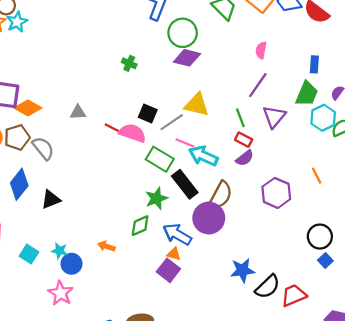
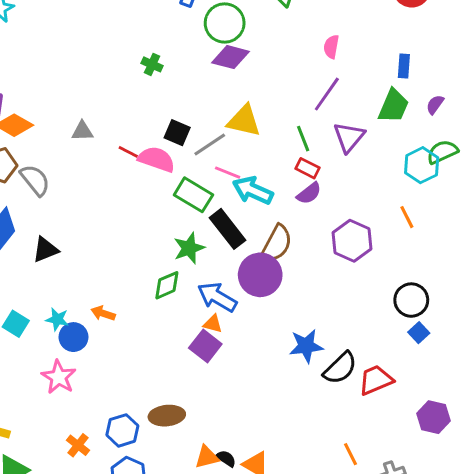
cyan hexagon: (323, 118) -> (422, 165), moved
orange arrow: (106, 246) -> (103, 313), moved

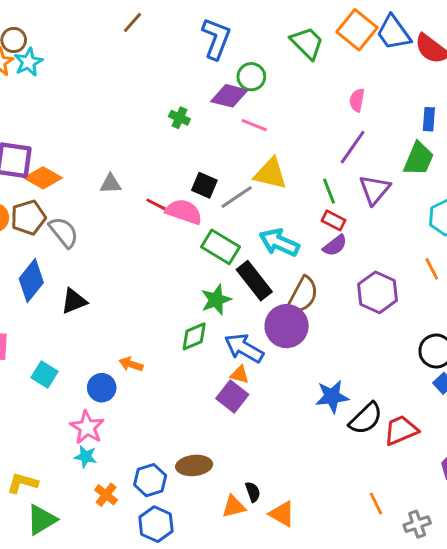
green circle: (225, 23) -> (251, 77), size x0.7
purple diamond: (231, 57) -> (229, 96), moved
pink line: (228, 173) -> (254, 125), moved
cyan star: (57, 319) -> (86, 457), moved
black semicircle: (226, 459) -> (253, 492), moved, turned 36

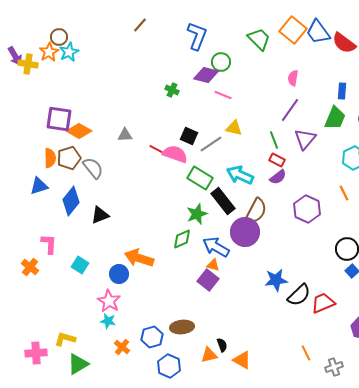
yellow triangle: (270, 174) -> (234, 128), size x0.7
orange arrow: (131, 364) -> (139, 258), size x1.8
blue hexagon: (156, 524) -> (169, 366), moved

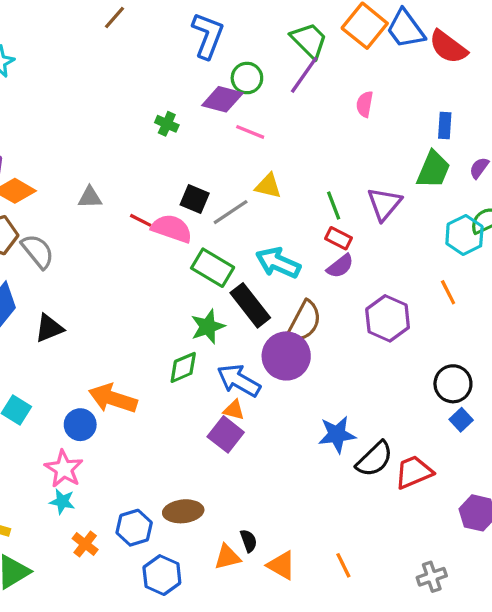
purple line: (290, 110) -> (304, 75), moved
orange line: (306, 353) -> (343, 565), moved

